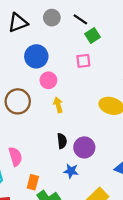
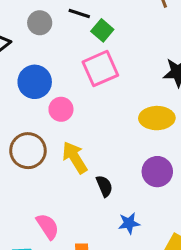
pink square: (83, 61) -> (100, 69), size x1.6
yellow arrow: (58, 105) -> (75, 158), moved, size x1.5
purple circle: (84, 147) -> (157, 172), moved

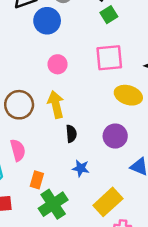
pink square: (100, 69) -> (109, 58), moved
blue circle: (35, 82) -> (47, 21), moved
brown circle: (28, 151) -> (19, 105), moved

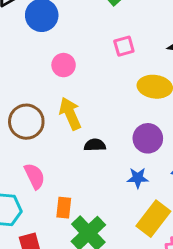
pink square: (109, 58) -> (124, 46), size x0.6
black semicircle: (71, 134) -> (95, 145), turned -77
blue star: (81, 168) -> (138, 178), moved

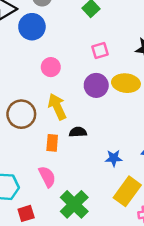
purple circle: (148, 138) -> (96, 85), moved
pink semicircle: (35, 176) -> (47, 177), moved
orange rectangle: (64, 208) -> (52, 143), moved

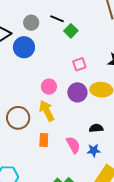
pink circle: (51, 67) -> (49, 87), moved
black semicircle: (78, 132) -> (96, 128), moved
pink semicircle: (47, 177) -> (73, 145), moved

